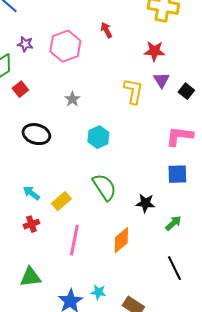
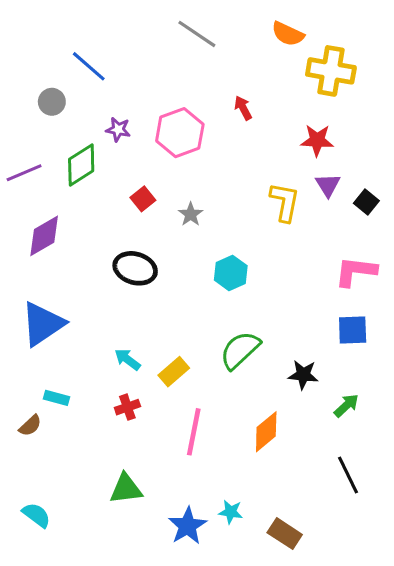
red square: (20, 89) -> (143, 199), moved
green semicircle: (104, 187) -> (240, 350), turned -100

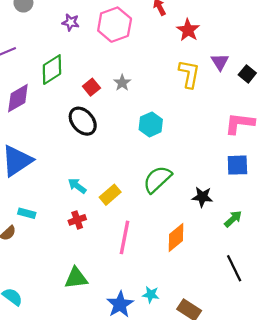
red star: (317, 140) -> (188, 30), moved, turned 30
green diamond: (81, 165) -> (52, 70), moved
red square: (143, 199) -> (91, 87), moved
black ellipse: (135, 268) -> (83, 121), turned 32

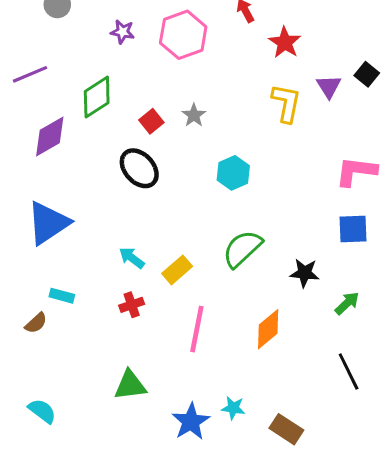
black square: (247, 74) -> (367, 74), moved

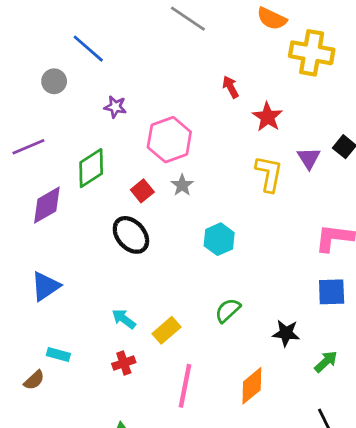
pink hexagon: (183, 35) -> (169, 140), moved
blue triangle: (48, 223) -> (46, 286), size x0.7
green semicircle: (242, 249) -> (228, 310), size x0.7

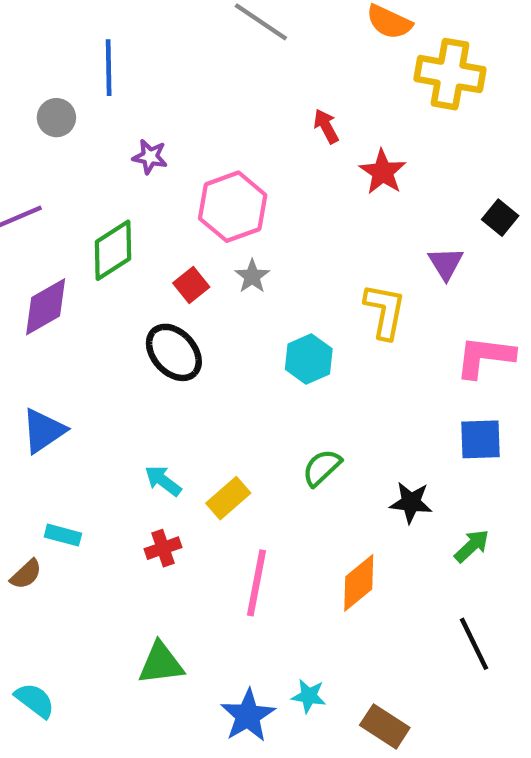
blue line: (88, 49) -> (109, 68), turned 48
purple triangle: (309, 158) -> (446, 263), moved
yellow L-shape: (269, 174) -> (385, 311), moved

